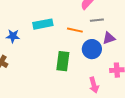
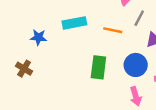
gray line: (97, 20) -> (139, 18), turned -56
blue circle: (92, 49) -> (136, 65), moved

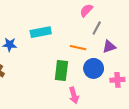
orange line: (113, 30) -> (78, 48), moved
pink arrow: (136, 96) -> (74, 95), moved

